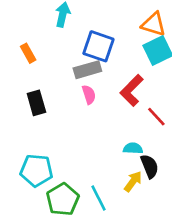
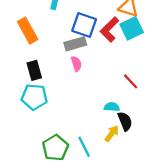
orange rectangle: (28, 53) -> (28, 31), size x1.6
red L-shape: (132, 90) -> (110, 29), moved
cyan pentagon: (36, 170) -> (34, 97), moved

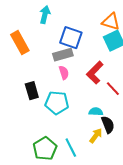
red L-shape: (110, 29) -> (95, 73), moved
black rectangle: (34, 70) -> (32, 91), moved
cyan pentagon: (34, 97) -> (57, 103), moved

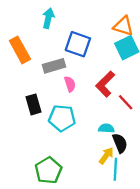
gray rectangle: (63, 55) -> (54, 66), moved
cyan line: (71, 148) -> (115, 169), moved, turned 30

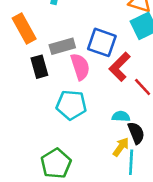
blue square: (78, 44) -> (102, 42), moved
pink semicircle: (70, 84) -> (80, 67), size x1.5
black rectangle: (34, 104) -> (39, 67), moved

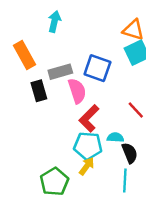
red L-shape: (120, 67) -> (89, 118), moved
cyan pentagon: (71, 105) -> (88, 146), moved
yellow arrow: (121, 147) -> (87, 166), moved

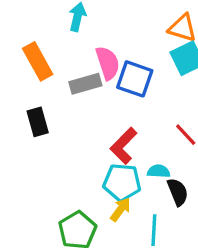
black rectangle: (39, 91) -> (38, 122), moved
pink semicircle: (77, 91) -> (108, 63), moved
cyan line: (125, 180) -> (154, 230), moved

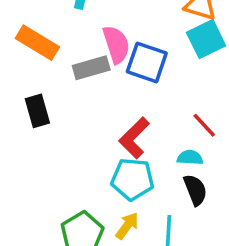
orange rectangle: (38, 61) -> (37, 43), turned -30
cyan semicircle: (159, 171) -> (190, 158), moved
yellow arrow: (120, 209) -> (127, 226), moved

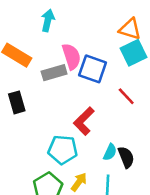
red line: (204, 125) -> (126, 96), moved
cyan semicircle: (190, 158) -> (110, 152), moved, turned 112
cyan pentagon: (132, 179) -> (63, 150), moved

